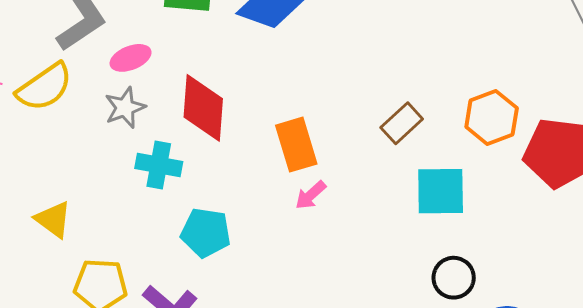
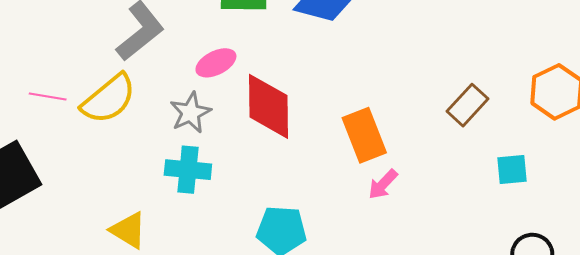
pink ellipse: (131, 58) -> (216, 63), moved
cyan cross: (159, 165) -> (188, 170), moved
cyan square: (441, 191) -> (512, 169), size x0.6

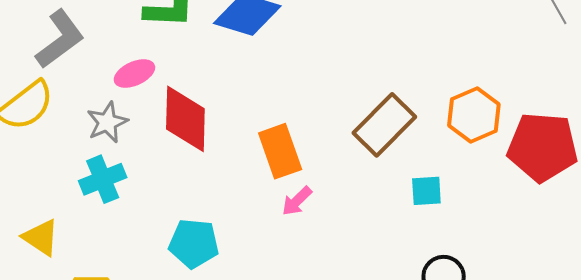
brown rectangle: (468, 105) -> (384, 125), size x1.5
cyan cross: (188, 170) -> (103, 179), turned -30

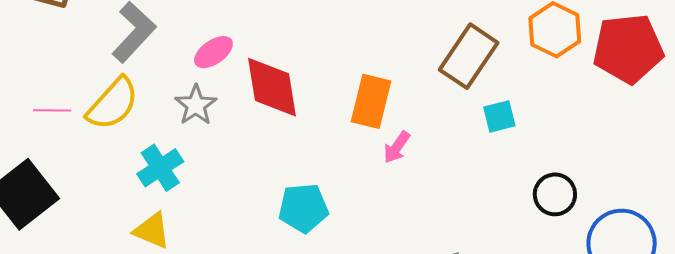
orange rectangle: (280, 151) -> (371, 101), turned 44
cyan cross: (103, 179) -> (160, 168), moved
cyan square: (426, 191) -> (499, 116), moved

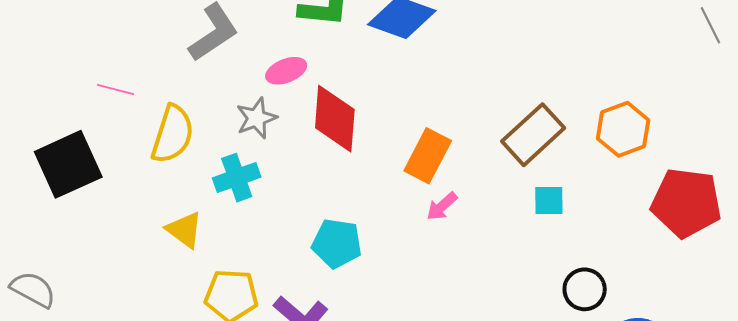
red pentagon: (628, 49) -> (686, 203), moved
yellow semicircle: (113, 104) -> (173, 134), moved, turned -38
cyan cross: (160, 168) -> (237, 178), moved

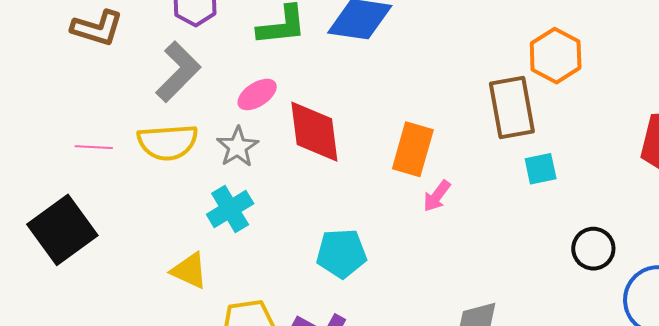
orange hexagon: (623, 129) -> (556, 56), moved
yellow semicircle: (173, 134) -> (168, 142), moved, turned 80
brown rectangle: (533, 135) -> (512, 107), turned -46

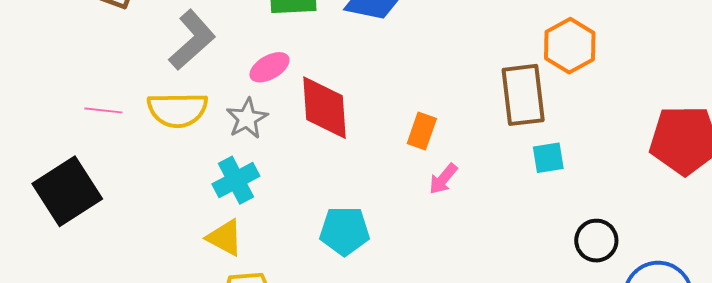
orange rectangle: (413, 149) -> (422, 131), size x0.7
yellow triangle: (189, 271) -> (225, 238), moved

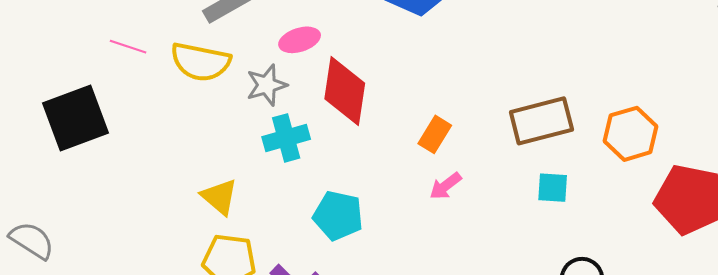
orange hexagon: (570, 46) -> (631, 134), moved
brown rectangle: (523, 95) -> (541, 121), turned 70
cyan cross: (236, 180) -> (286, 138), moved

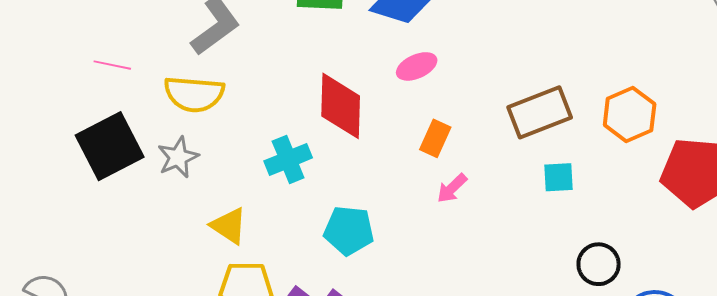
pink ellipse: (300, 40) -> (417, 66), moved
pink line: (128, 47) -> (112, 65), moved
gray star: (267, 85) -> (178, 157), moved
black square: (76, 118) -> (110, 146), moved

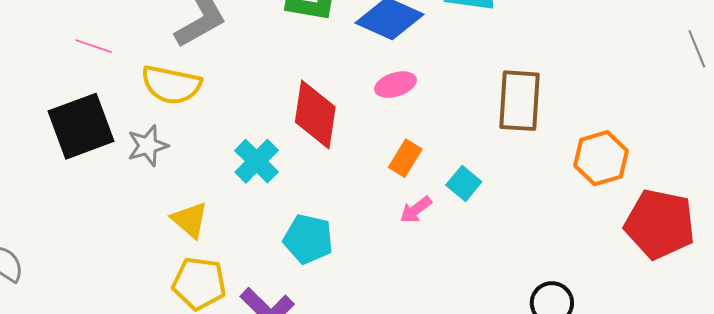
brown rectangle: (540, 112) -> (520, 101), moved, turned -72
cyan cross: (288, 159) -> (257, 161), turned -30
cyan square: (559, 177) -> (464, 183), moved, turned 36

